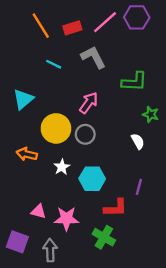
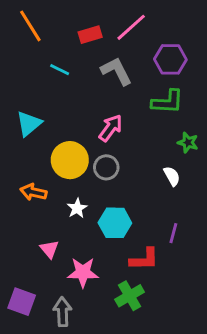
purple hexagon: (137, 17) -> (170, 59), moved
orange line: (41, 26) -> (30, 26), moved
cyan line: (54, 64) -> (60, 70), moved
pink triangle: (38, 211) -> (49, 249), moved, turned 35
green cross: (104, 237) -> (130, 296), turned 30

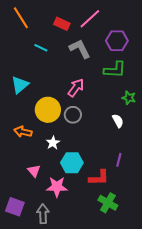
red rectangle: (90, 35) -> (62, 24), turned 42
cyan hexagon: (115, 223) -> (72, 163), moved
green cross: (130, 296) -> (108, 203), moved, turned -30

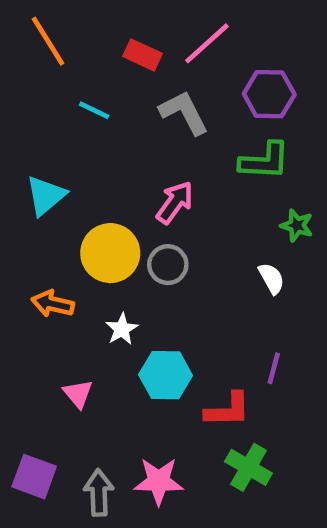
pink star: (57, 187) -> (159, 481), moved

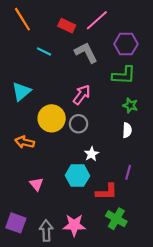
green star: (297, 225) -> (130, 105), moved
white semicircle: (271, 278) -> (127, 130), turned 32
white star: (122, 329) -> (91, 154), moved

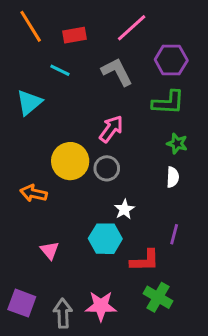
red rectangle: (67, 26) -> (75, 35), moved, turned -35
cyan triangle: (21, 91) -> (29, 102), moved

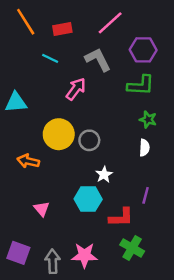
cyan triangle: (29, 102) -> (16, 102), moved, turned 35
pink arrow: (111, 129) -> (76, 89), moved

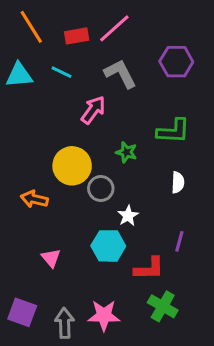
pink line: (110, 23) -> (114, 28), moved
green L-shape: (141, 85) -> (173, 131), moved
cyan triangle: (16, 102) -> (19, 75), moved
green star: (148, 120) -> (126, 152), moved
gray circle: (89, 140) -> (101, 189), moved

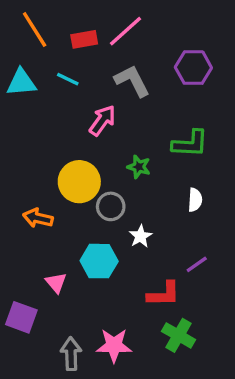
purple line: (179, 241) -> (197, 264), turned 40
cyan hexagon: (108, 246) -> (99, 261), moved
purple square: (22, 312) -> (21, 317), moved

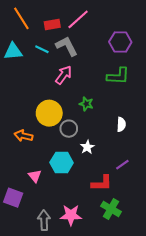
gray L-shape: (132, 81) -> (67, 46), moved
green L-shape: (190, 144) -> (118, 76), moved

